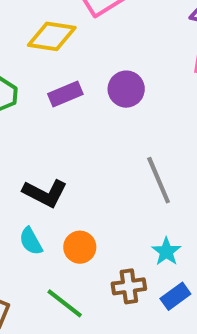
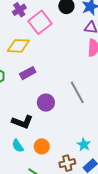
purple circle: (126, 89) -> (46, 103), moved
gray line: (159, 180) -> (77, 92), moved

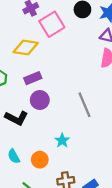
purple circle: (46, 103) -> (40, 100), moved
black L-shape: (22, 122) -> (16, 118), moved
cyan star: (84, 145) -> (62, 140), moved

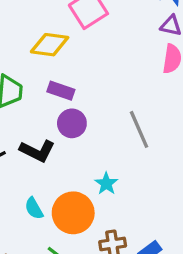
purple rectangle: (33, 78) -> (61, 91), turned 42
orange circle: (40, 160) -> (73, 213), size x1.6

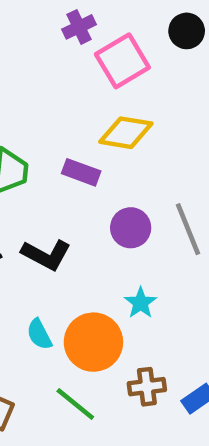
yellow diamond: (50, 45) -> (126, 133), moved
purple circle: (72, 123) -> (131, 228), moved

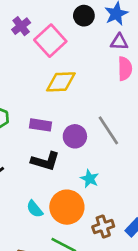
purple rectangle: (81, 172) -> (40, 125), moved
black L-shape: (46, 255) -> (45, 161), moved

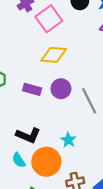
purple circle: (75, 136) -> (61, 89), moved
black L-shape: (45, 161) -> (28, 135), moved

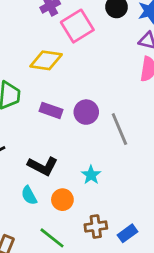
yellow diamond: (54, 55) -> (46, 60), moved
orange circle: (46, 162) -> (62, 200), size x0.6

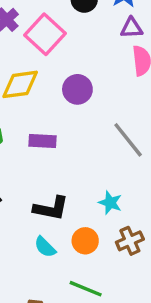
purple circle: (86, 112) -> (77, 89), moved
brown cross: (96, 227) -> (130, 241), moved

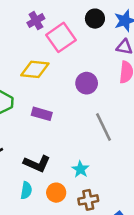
purple circle: (77, 89) -> (87, 83), moved
cyan semicircle: (45, 247) -> (26, 190), turned -138

